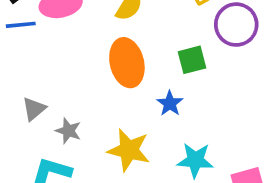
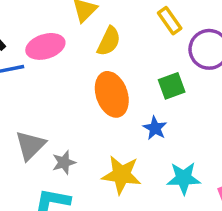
gray triangle: (34, 109) -> (30, 145), size x1.4
gray star: (68, 131) -> (64, 162), turned -30

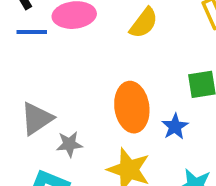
orange ellipse: (112, 94) -> (132, 107), moved

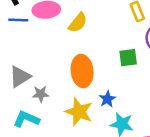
yellow semicircle: (144, 23) -> (78, 23), moved
blue star: (175, 126) -> (107, 99), moved

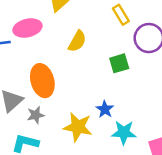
yellow semicircle: (78, 23) -> (77, 41), moved
orange ellipse: (82, 71) -> (42, 81), moved

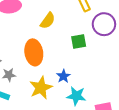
orange ellipse: (42, 81) -> (34, 52), moved
yellow star: (78, 127) -> (41, 88), turned 30

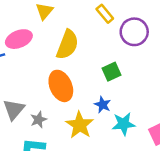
yellow semicircle: (48, 21) -> (67, 45), size x1.4
green square: (79, 41) -> (112, 72), moved

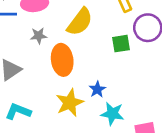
green square: (112, 72) -> (121, 44), moved
gray star: (38, 120) -> (39, 36), moved

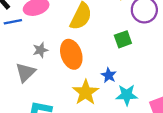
gray star: (39, 36) -> (40, 50), moved
green square: (121, 44) -> (123, 39), moved

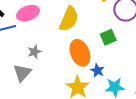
orange ellipse: (71, 54) -> (80, 53), moved

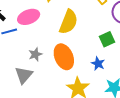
orange ellipse: (80, 53) -> (64, 57), moved
blue star: (97, 71) -> (98, 64), moved

